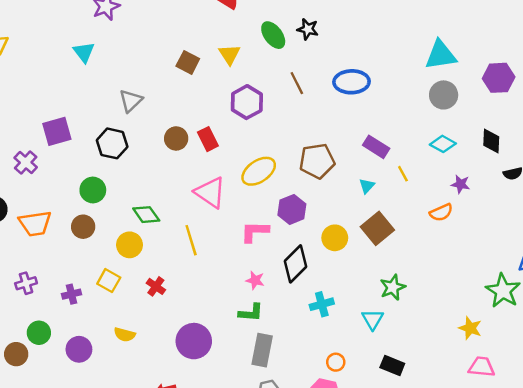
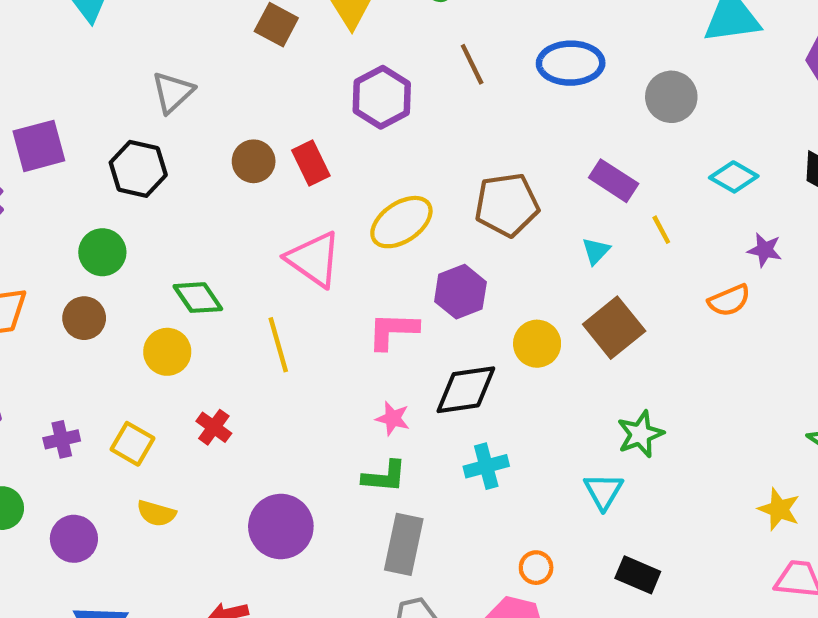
gray circle: (444, 95) -> (671, 97), moved
black diamond: (296, 264) -> (466, 390), turned 36
yellow square: (109, 281) -> (132, 444), moved
cyan cross: (322, 304) -> (486, 466), moved

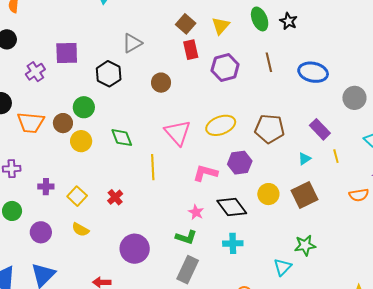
red rectangle: (311, 163) -> (191, 50), moved
brown circle: (84, 318) -> (63, 123), moved
yellow circle: (167, 352) -> (81, 141), moved
black diamond: (466, 390) -> (232, 207), turned 48

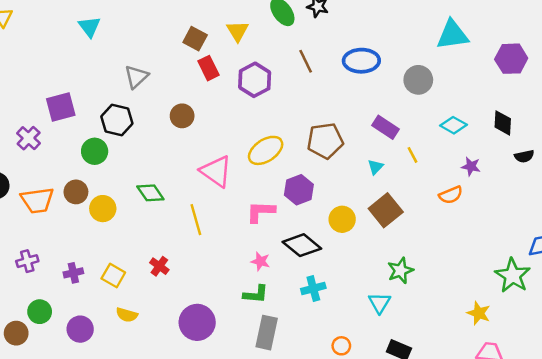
green circle: (84, 107) -> (95, 151), moved

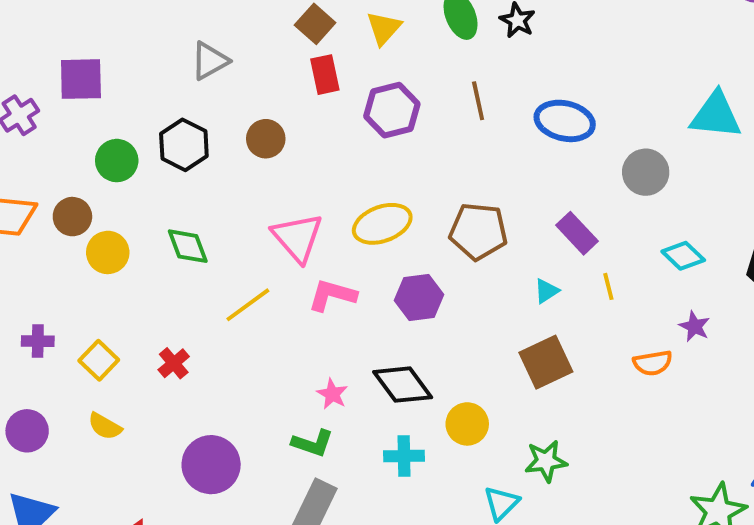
black hexagon: (117, 120) -> (184, 145), moved
pink L-shape: (261, 212) -> (332, 295), moved
yellow circle: (342, 219) -> (467, 424), moved
yellow line: (196, 220) -> (248, 305), turned 56

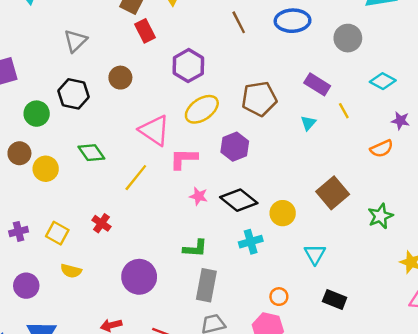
purple hexagon: (392, 110) -> (188, 66), moved
brown square: (546, 362) -> (333, 193), moved
pink star: (332, 394) -> (199, 196), moved
green star: (546, 461) -> (380, 216), moved

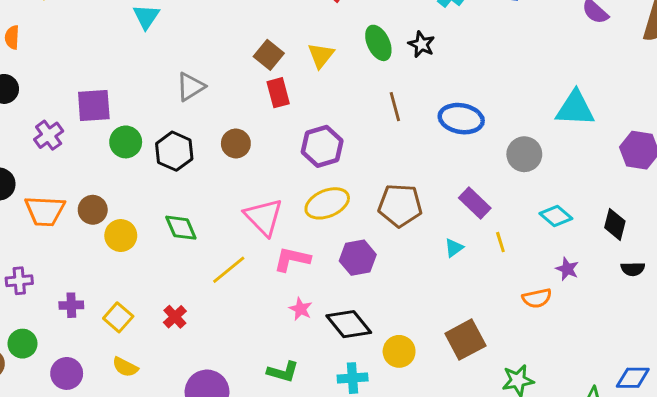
green circle: (37, 114) -> (126, 142), moved

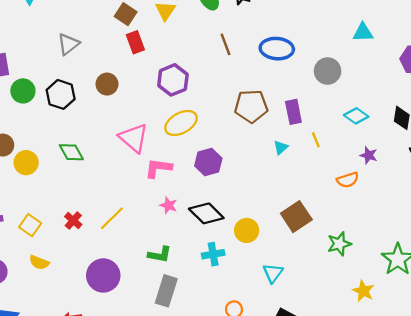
cyan triangle: (575, 108) -> (363, 32), size x0.7
purple rectangle: (475, 203) -> (293, 112), turned 40
brown pentagon: (400, 205) -> (251, 106), moved
yellow line: (229, 270) -> (112, 218), moved

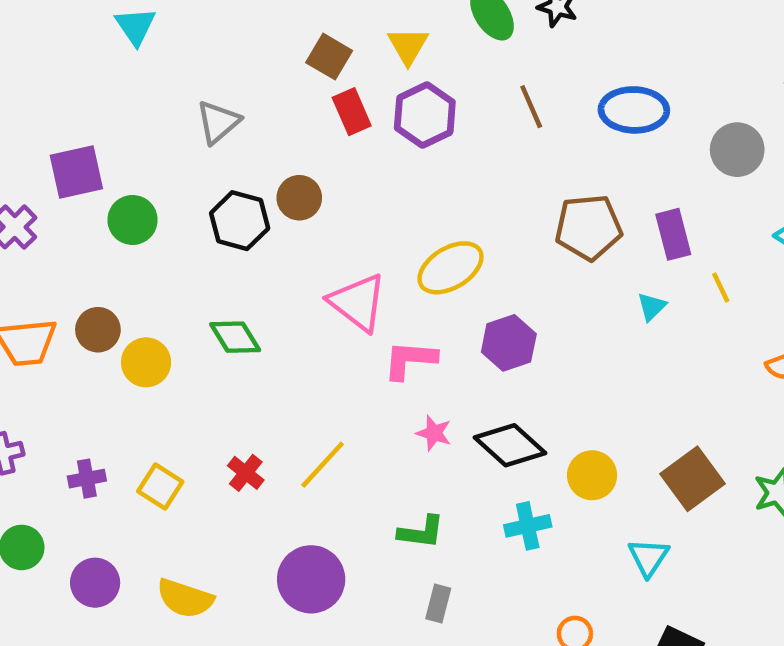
purple hexagon: (173, 80) -> (425, 115), moved
black hexagon: (61, 94) -> (240, 221), moved
brown square: (296, 217) -> (693, 479), moved
yellow semicircle: (39, 262) -> (185, 598), moved, size x1.4
gray rectangle: (166, 291) -> (438, 603), size x0.6

